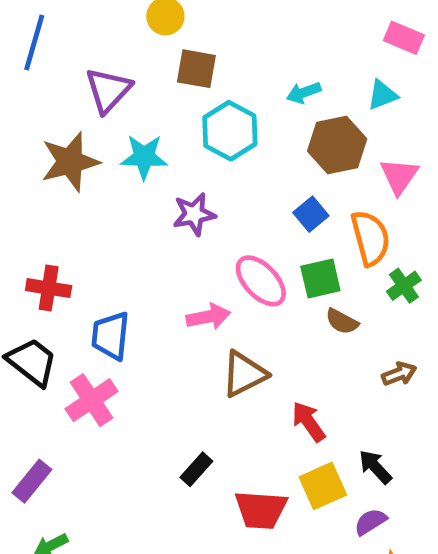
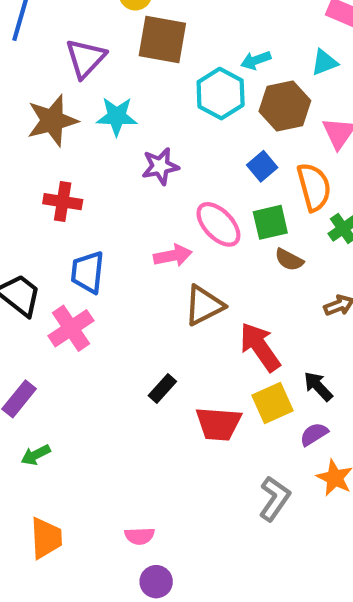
brown square: (196, 69) -> (162, 40), size x1.4
cyan hexagon: (230, 131) -> (221, 94), moved
red cross: (49, 288) -> (63, 202), moved
red arrow: (308, 422) -> (260, 347), size x1.4

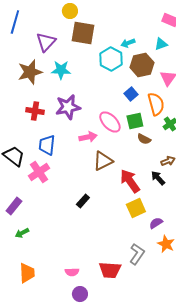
purple star: (160, 166) -> (68, 107), moved, size x1.4
black arrow: (318, 386) -> (158, 178), moved
red trapezoid: (218, 424) -> (110, 270), moved

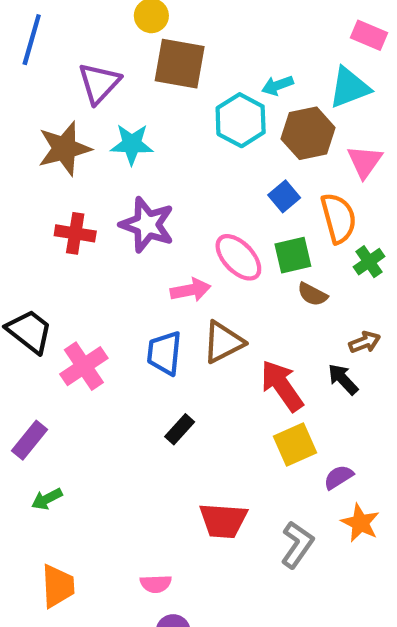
cyan triangle: (161, 44) -> (349, 88), size x1.5
purple star: (68, 107) -> (147, 225), turned 30
blue trapezoid: (47, 145) -> (164, 353), moved
red trapezoid: (110, 270) -> (223, 521), moved

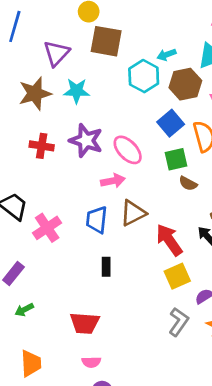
blue square: (284, 196) -> (171, 123), size x1.4
pink ellipse: (238, 257) -> (128, 150), moved
black rectangle: (180, 429) -> (106, 267), turned -42
red trapezoid: (223, 521) -> (85, 323), moved
gray L-shape: (297, 545) -> (179, 322), moved

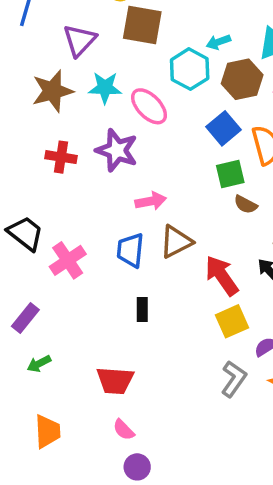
pink ellipse: (128, 150) -> (149, 106), moved
pink semicircle: (91, 362) -> (124, 430), turned 48

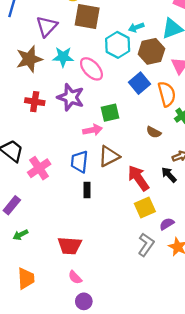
green square: (230, 174) -> (110, 113), moved
black rectangle: (142, 309) -> (87, 190), moved

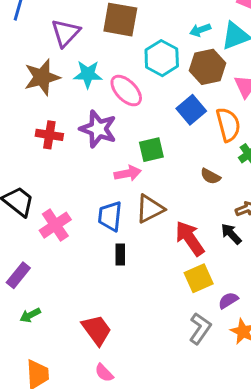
cyan arrow: (136, 27) -> (200, 30), moved
red trapezoid: (70, 246) -> (97, 330), turned -130

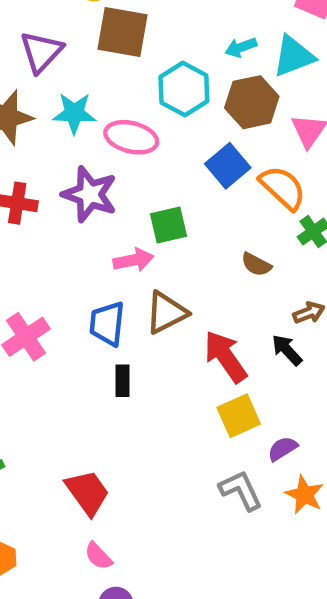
pink ellipse: (126, 91) -> (131, 137), turned -32
orange semicircle: (228, 125) -> (283, 188), turned -32
gray L-shape: (200, 328) -> (241, 490), turned -60

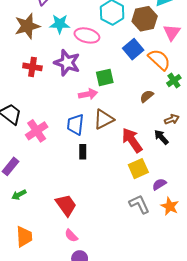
brown semicircle: (256, 264) -> (147, 96), turned 112

